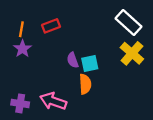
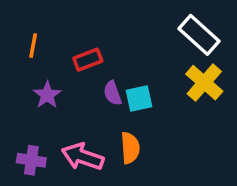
red rectangle: (51, 26) -> (88, 60), moved
purple star: (22, 49) -> (47, 95), moved
orange semicircle: (85, 84) -> (130, 148), moved

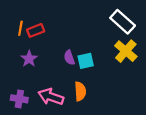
red rectangle: (88, 60) -> (36, 30), moved

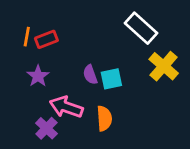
white rectangle: (123, 22) -> (141, 28), moved
pink arrow: (51, 97) -> (66, 107), moved
purple cross: (19, 99) -> (46, 128), moved, turned 35

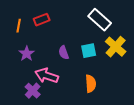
red rectangle: (46, 39) -> (42, 20), moved
cyan square: (111, 79) -> (89, 51), moved
orange semicircle: (104, 118) -> (91, 84), moved

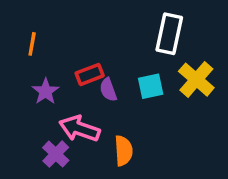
red rectangle: (42, 20) -> (90, 74), moved
white rectangle: (100, 20) -> (169, 34), turned 60
orange semicircle: (91, 84) -> (124, 151), moved

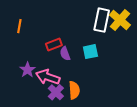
yellow cross: (196, 80) -> (120, 20), moved
purple star: (46, 91) -> (27, 70), moved
purple cross: (56, 154) -> (56, 92), moved

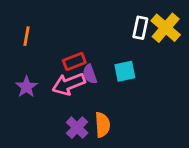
white rectangle: (102, 20) -> (140, 28), size x0.7
purple star: (27, 70) -> (26, 87), moved
pink arrow: (48, 77) -> (69, 84), moved, turned -40

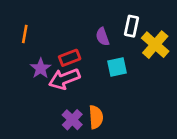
yellow cross: (166, 28) -> (155, 45), moved
purple semicircle: (90, 74) -> (102, 37), moved
purple star: (26, 87) -> (41, 68), moved

